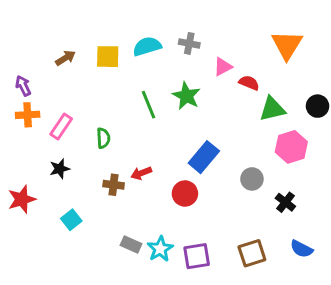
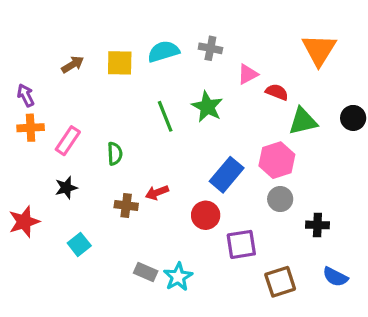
pink hexagon: (291, 147) -> (277, 160), moved
black cross: (285, 202) -> (317, 225), turned -36
purple square: (197, 256) -> (241, 244), moved

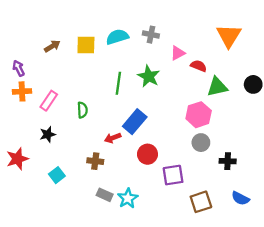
green line: (165, 116) -> (118, 83), turned 30
blue rectangle: (227, 175) -> (135, 122), moved
brown cross: (126, 206) -> (95, 161), moved

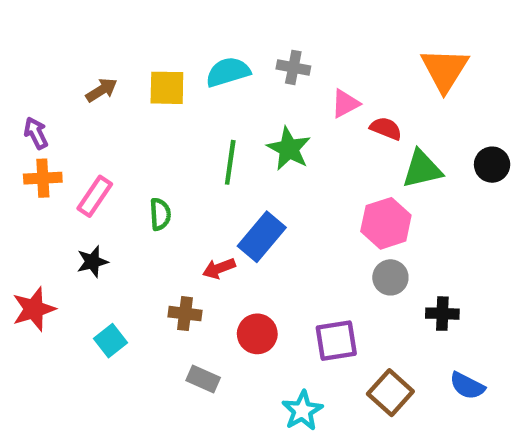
red circle: (147, 154) -> (257, 334), moved
cyan star: (128, 198) -> (302, 411), moved
brown square: (201, 202) -> (390, 393), turned -30

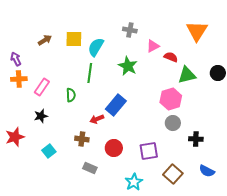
cyan semicircle: (228, 72) -> (96, 47), moved, turned -42
green line: (230, 162) -> (90, 73), moved

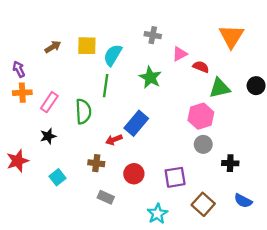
green semicircle: (71, 95) -> (83, 111), size x1.5

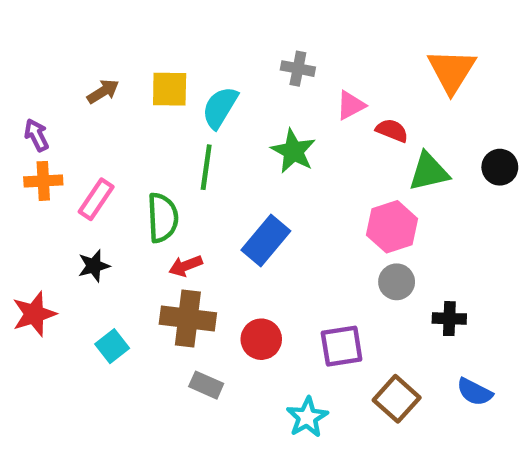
red arrow: (114, 140) -> (186, 266), moved
brown cross: (96, 163) -> (188, 319), size x1.6

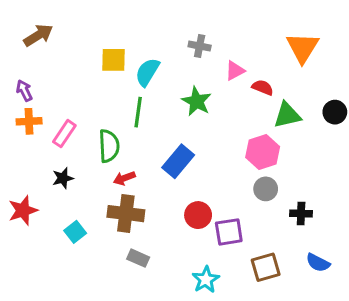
brown arrow: (103, 91) -> (38, 35), moved, size x1.4
red circle: (261, 339) -> (198, 215), moved
brown square: (397, 399) -> (266, 267), turned 32

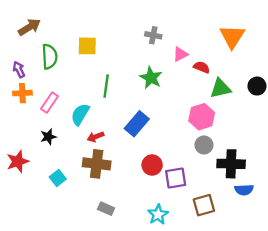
cyan semicircle: (147, 72) -> (80, 114), moved
green semicircle: (109, 146) -> (50, 57), moved
black cross: (301, 214) -> (231, 164), size x1.6
gray rectangle: (138, 258) -> (106, 209), moved
blue semicircle: (318, 263) -> (244, 190), moved, turned -30

